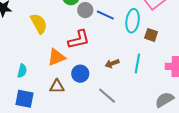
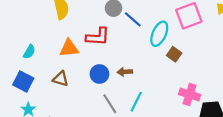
cyan line: (137, 63) -> (136, 102), moved
blue circle: (80, 74) -> (99, 74), moved

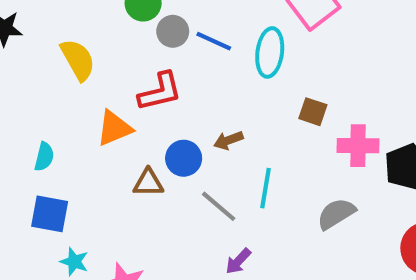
brown square: (174, 54) -> (313, 112), moved
brown triangle: (61, 79) -> (148, 183), moved

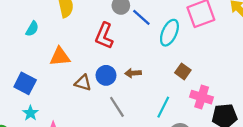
red L-shape: (160, 92) -> (104, 36), turned 110
orange triangle: (114, 128) -> (60, 57), moved
cyan semicircle: (44, 157) -> (32, 29), moved
cyan line: (265, 188) -> (163, 107), moved

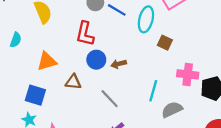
brown square: (183, 71) -> (165, 43), moved
blue circle: (106, 75) -> (96, 60), moved
blue square: (25, 83) -> (35, 95), moved

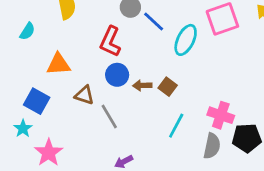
brown square: (165, 43) -> (168, 87), moved
gray line: (110, 99) -> (109, 116), moved
gray semicircle: (172, 110) -> (212, 146), moved, turned 115

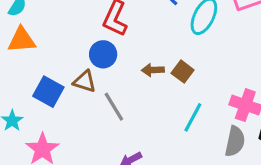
orange triangle: (58, 64) -> (22, 40), moved
blue circle: (117, 75) -> (103, 54), moved
blue square: (37, 101) -> (48, 92), moved

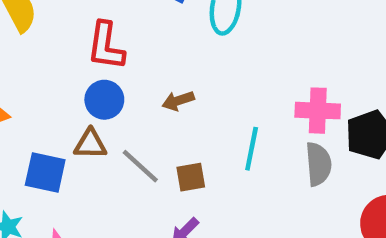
brown square: (183, 72) -> (191, 177), moved, turned -30

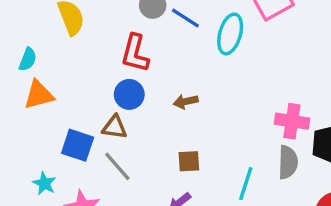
cyan line: (252, 149) -> (246, 184), moved
gray line: (140, 166) -> (117, 166), moved

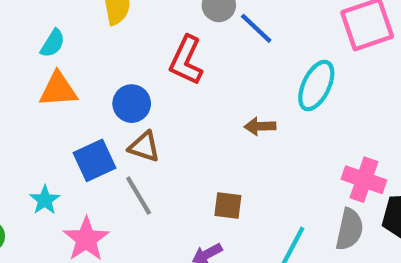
cyan ellipse: (230, 34) -> (316, 86), moved
blue circle: (129, 94) -> (132, 104), moved
brown arrow: (186, 102) -> (260, 126), moved
blue square: (78, 145) -> (94, 160), turned 36

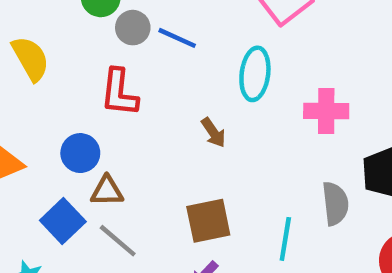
brown arrow: (260, 126) -> (213, 133), turned -104
pink cross: (364, 180) -> (326, 111), moved
brown square: (228, 205) -> (208, 221), size x1.5

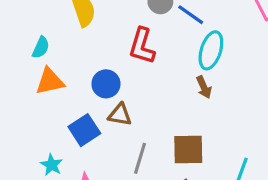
cyan ellipse: (255, 74) -> (211, 50), moved
gray line: (118, 241) -> (140, 158), moved, turned 56

